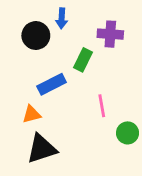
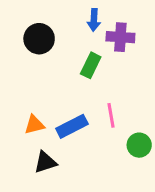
blue arrow: (62, 18) -> (94, 20), moved
blue rectangle: (52, 84) -> (72, 126), moved
black triangle: (42, 149) -> (45, 162), size x0.7

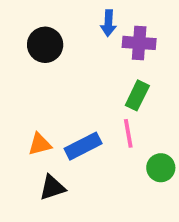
green rectangle: (91, 65) -> (137, 95), moved

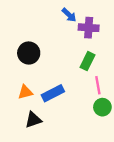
blue arrow: (108, 23) -> (69, 15), turned -49
black circle: (45, 45) -> (29, 53), moved
pink line: (128, 133) -> (98, 85), moved

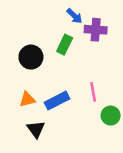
green rectangle: (87, 61) -> (65, 45), moved
pink line: (98, 85) -> (93, 92), moved
black triangle: (33, 120) -> (36, 129), turned -48

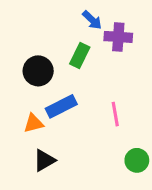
blue rectangle: (57, 101) -> (61, 106), moved
green circle: (111, 116) -> (137, 160), moved
black triangle: (36, 129) -> (44, 160), turned 36

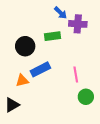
green rectangle: (80, 55) -> (52, 36), turned 56
black triangle: (44, 160) -> (12, 105), moved
green circle: (137, 160) -> (86, 97), moved

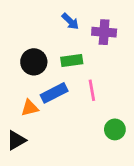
blue arrow: (61, 13) -> (70, 21), moved
green rectangle: (52, 36) -> (72, 61), moved
pink line: (76, 75) -> (92, 90), moved

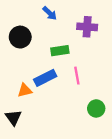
blue arrow: (70, 21) -> (50, 13), moved
black circle: (34, 62) -> (20, 37), moved
black triangle: (16, 140) -> (13, 118), turned -36

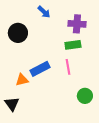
green rectangle: (60, 51) -> (73, 45), moved

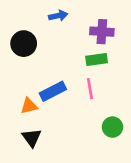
blue arrow: (44, 12) -> (58, 16), turned -56
black triangle: (12, 104) -> (32, 138), moved

